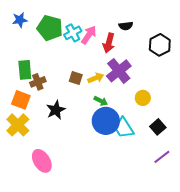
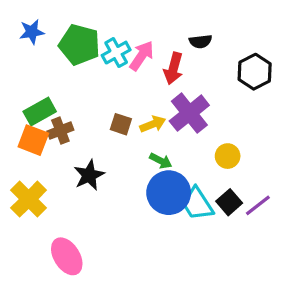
green rectangle: (25, 70) -> (40, 111), turned 66
orange square: (21, 100) -> (33, 140), moved
black square: (158, 127) -> (229, 202), moved
purple line: (162, 157) -> (258, 205), moved

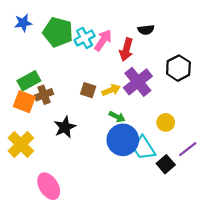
black hexagon: (255, 72) -> (178, 68), moved
yellow circle: (228, 156) -> (166, 122), moved
black square: (229, 202) -> (166, 164), moved

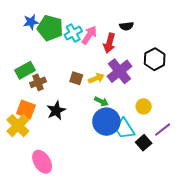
blue star: (23, 23) -> (31, 22), moved
orange square: (24, 102) -> (26, 109), moved

